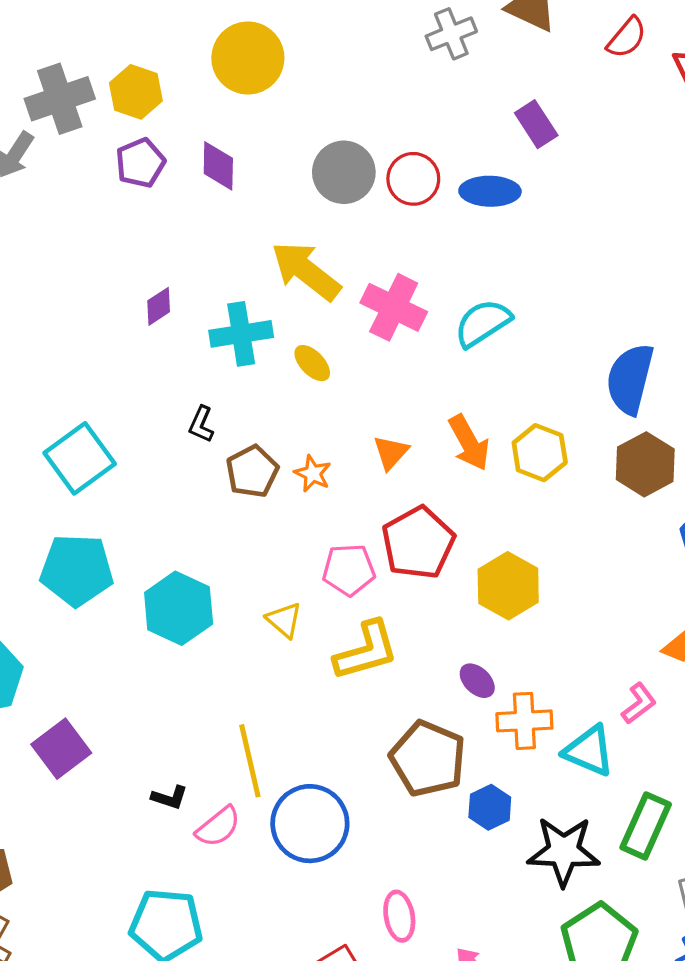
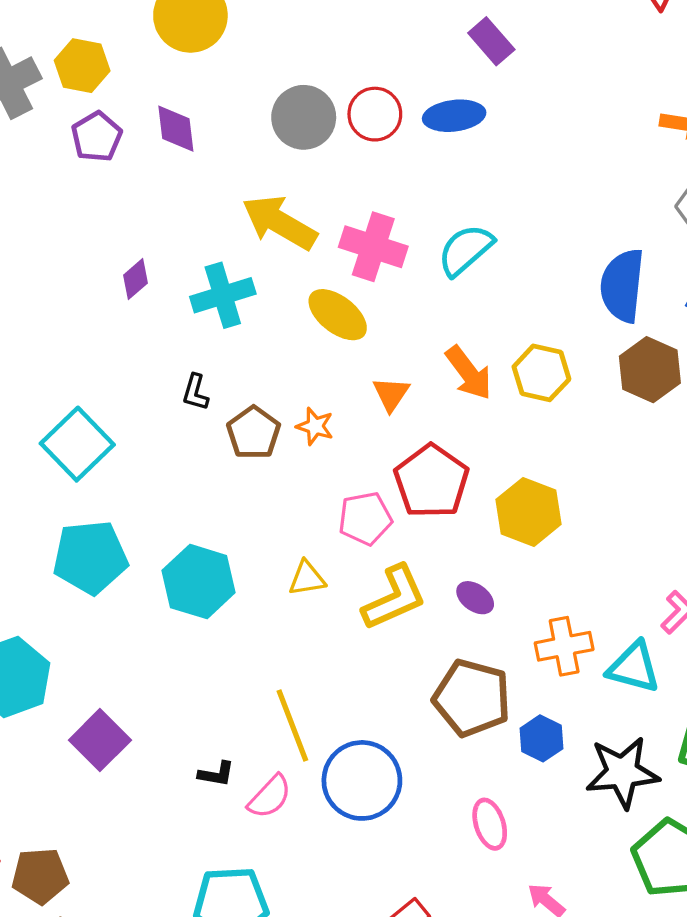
yellow ellipse: (312, 363) -> (338, 315), moved, size x1.5
yellow triangle: (284, 620) -> (307, 578), turned -42
purple ellipse: (477, 681) -> (475, 598), moved
pink ellipse: (399, 916) -> (490, 824), moved

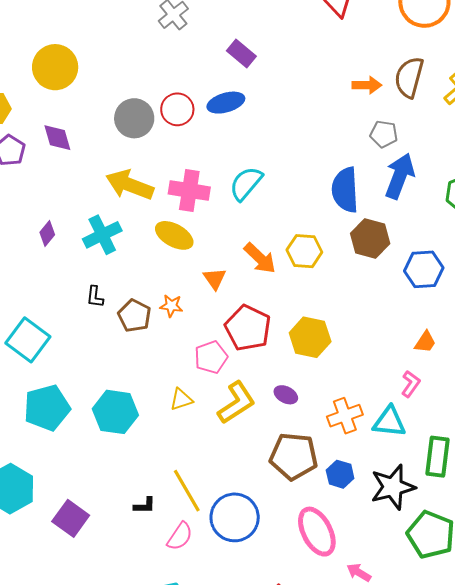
black L-shape: (216, 774) -> (145, 506), moved
pink ellipse: (490, 824) -> (317, 532), size x1.6

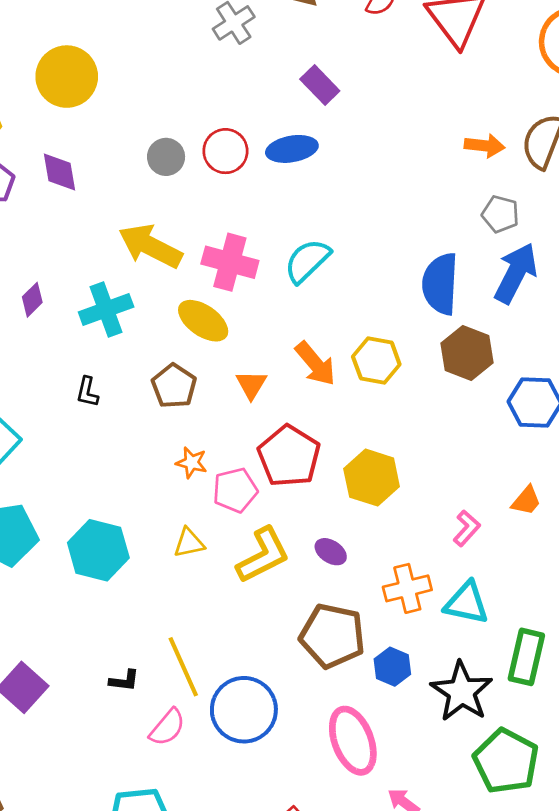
gray circle: (134, 118) -> (166, 157), size x0.7
orange star: (171, 306) -> (192, 463), moved
brown pentagon: (134, 316) -> (174, 386), moved
pink L-shape: (411, 384) -> (467, 528), moved
black star: (393, 487) -> (462, 692), turned -30

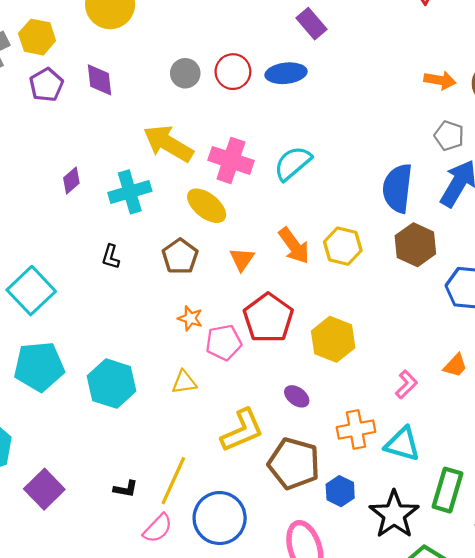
yellow L-shape: (263, 555) -> (242, 430), moved
yellow line: (183, 667) -> (173, 481), turned 45

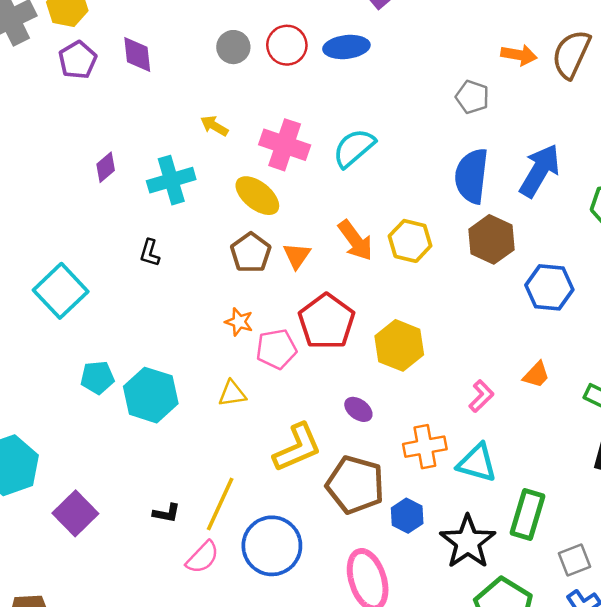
gray pentagon: (449, 136) -> (472, 97), moved
yellow arrow: (168, 144) -> (214, 126), size x0.5
brown pentagon: (180, 256) -> (251, 253), moved
cyan pentagon: (39, 367) -> (97, 377), moved, size x0.6

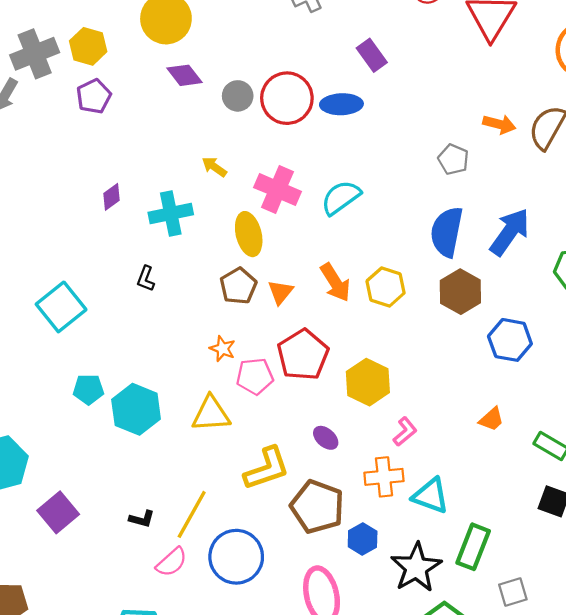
red circle: (287, 45) -> (287, 98), size x1.4
purple diamond: (137, 55) -> (184, 75), moved, turned -36
yellow ellipse: (257, 196) -> (249, 234), turned 33
yellow triangle: (232, 393) -> (211, 414), size x1.5
pink L-shape: (481, 396) -> (405, 432), moved

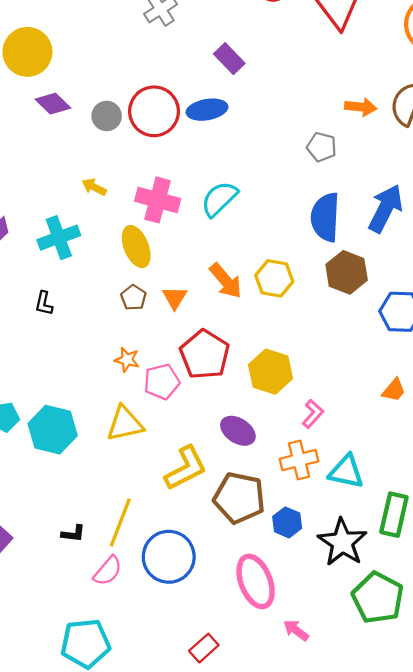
brown pentagon: (238, 286) -> (133, 298), size x0.7
purple ellipse: (326, 438) -> (238, 431), size x1.4

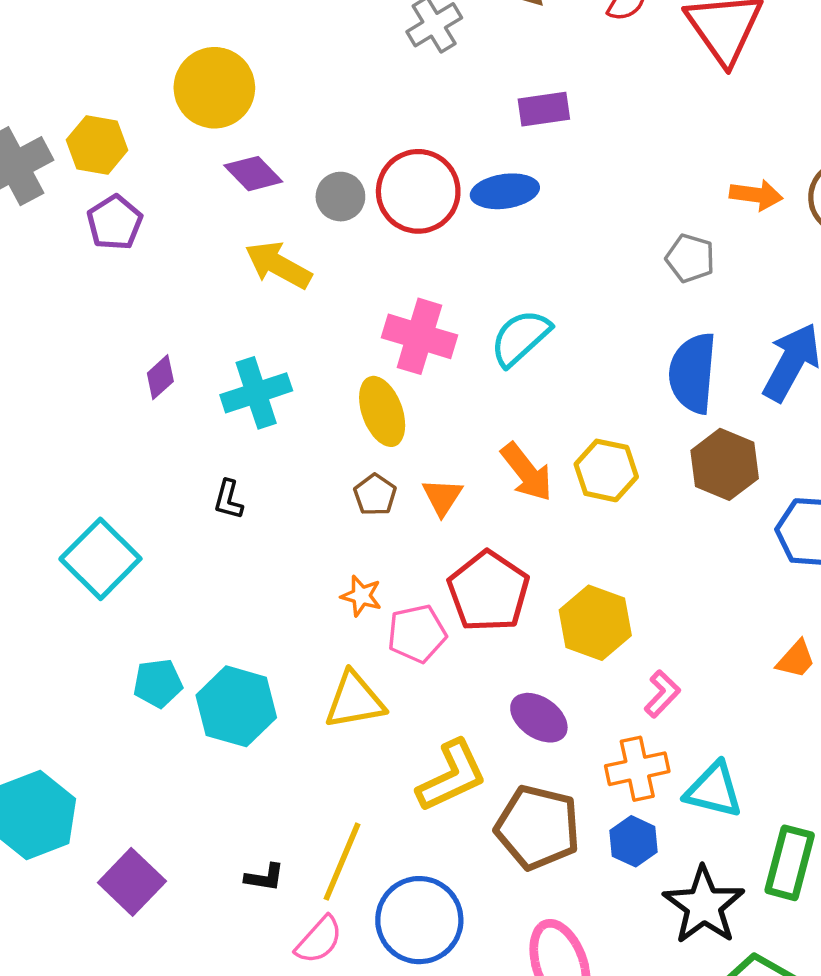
purple rectangle: (229, 59) -> (544, 109), turned -56
yellow arrow: (94, 187) -> (278, 265), moved, size x1.6
blue hexagon: (287, 522) -> (633, 841), moved

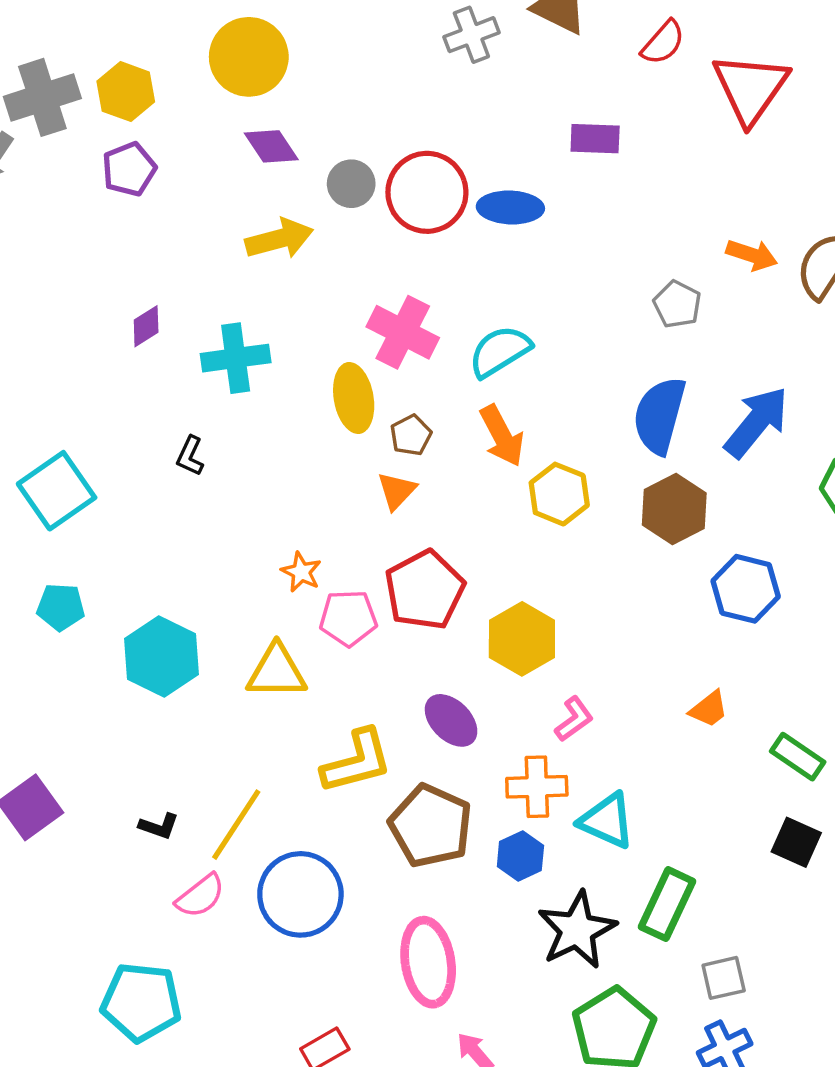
purple rectangle: (544, 109) -> (595, 139), moved
yellow arrow: (278, 265) -> (279, 239), turned 126
orange arrow: (527, 472) -> (502, 436), moved
brown pentagon: (375, 495) -> (411, 435), moved
cyan pentagon: (158, 683) -> (61, 607), moved

